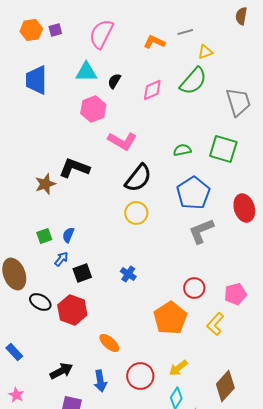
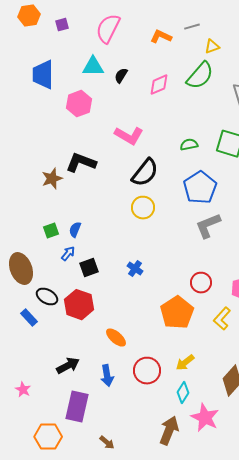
orange hexagon: (31, 30) -> (29, 16), moved
pink hexagon: (93, 109) -> (79, 104), moved
blue rectangle: (14, 352) -> (29, 318), moved

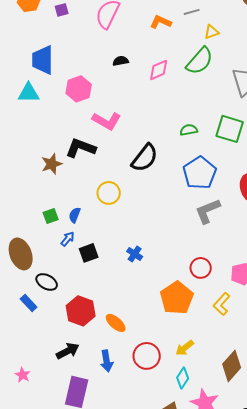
cyan triangle: (93, 67) -> (29, 93), moved
black semicircle: (121, 76) -> (121, 61), turned 49
pink L-shape: (129, 136) -> (107, 121), moved
yellow circle: (143, 208) -> (109, 193), moved
red hexagon: (79, 305) -> (81, 311), moved

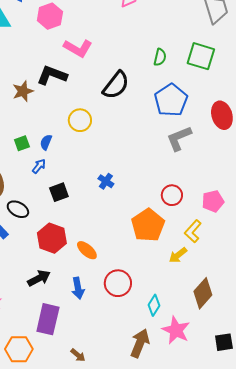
green semicircle: (189, 130) -> (160, 57), turned 114
black square: (89, 253) -> (59, 192), moved
yellow arrow: (185, 348) -> (178, 255), moved

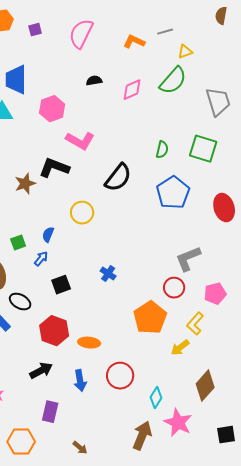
gray L-shape: (179, 138) -> (188, 259), moved
green square: (22, 143) -> (18, 243), moved
orange ellipse: (87, 250) -> (89, 343), turned -35
purple rectangle: (48, 319) -> (50, 412), size x0.7

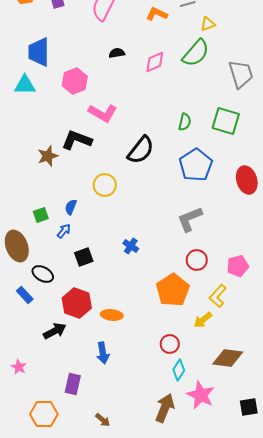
gray L-shape: (188, 259) -> (190, 219), moved
black arrow: (41, 371) -> (55, 331), moved
red circle: (120, 376) -> (170, 344), moved, size x0.7
brown diamond: (205, 386) -> (228, 358), turned 56

